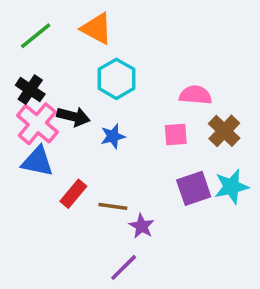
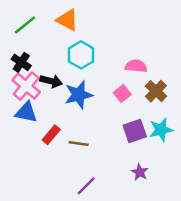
pink square: (176, 135) -> (122, 94), turned -35
blue star: (113, 136) -> (79, 95), size x1.6
purple star: (142, 226) -> (140, 172), moved

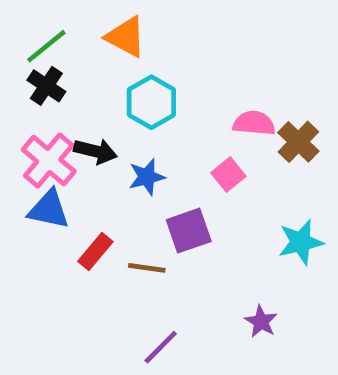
black cross: (21, 62) -> (46, 86), moved
brown cross: (156, 91) -> (298, 142), moved
blue star: (79, 95) -> (147, 177), size x0.7
purple square: (135, 131) -> (189, 231), moved

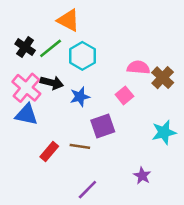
green line: (46, 46) -> (51, 48), moved
red rectangle: (95, 252) -> (49, 151), moved

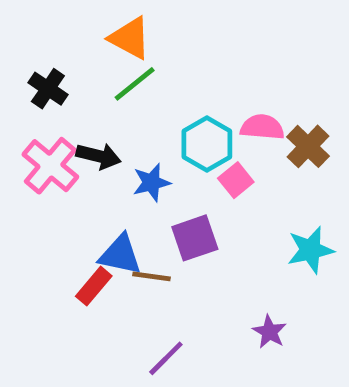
green line: (51, 48) -> (135, 84), moved
cyan hexagon: (82, 56) -> (207, 144), moved
blue triangle: (26, 115) -> (120, 255), moved

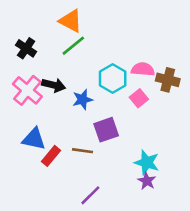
brown cross: (308, 146) -> (168, 80), turned -30
pink square: (236, 180) -> (139, 98), moved
cyan star: (310, 250) -> (147, 162), moved, turned 30
blue triangle: (120, 255) -> (34, 139), moved

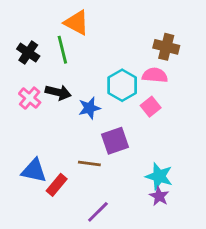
green line: (73, 46) -> (62, 50), moved, turned -65
brown cross: (168, 80) -> (166, 47), moved
pink cross: (27, 90) -> (30, 98), size x0.7
blue triangle: (34, 139) -> (34, 171), moved
red rectangle: (51, 156) -> (57, 185), moved

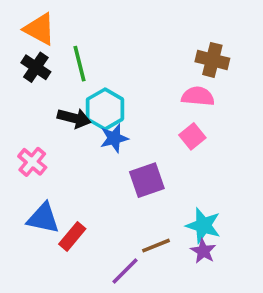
orange triangle: (77, 23) -> (40, 29), moved
cyan hexagon: (122, 85) -> (105, 109), moved
pink cross: (30, 98) -> (32, 162), moved
brown line: (89, 164) -> (156, 246), moved, turned -30

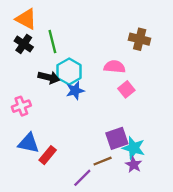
pink semicircle: (198, 96) -> (115, 67), moved
pink cross: (32, 162) -> (21, 106), turned 30
purple square: (147, 180) -> (117, 138), moved

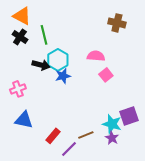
brown cross: (140, 39) -> (117, 23), moved
purple square: (117, 138) -> (129, 116), moved
red rectangle: (48, 155) -> (53, 136), moved

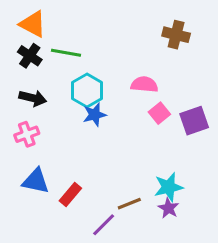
green line: (44, 35) -> (66, 53), turned -66
black arrow: (41, 65) -> (33, 98), moved
purple square: (129, 116) -> (194, 121), moved
cyan star: (112, 124) -> (169, 187), turned -30
red rectangle: (53, 136) -> (70, 195), moved

